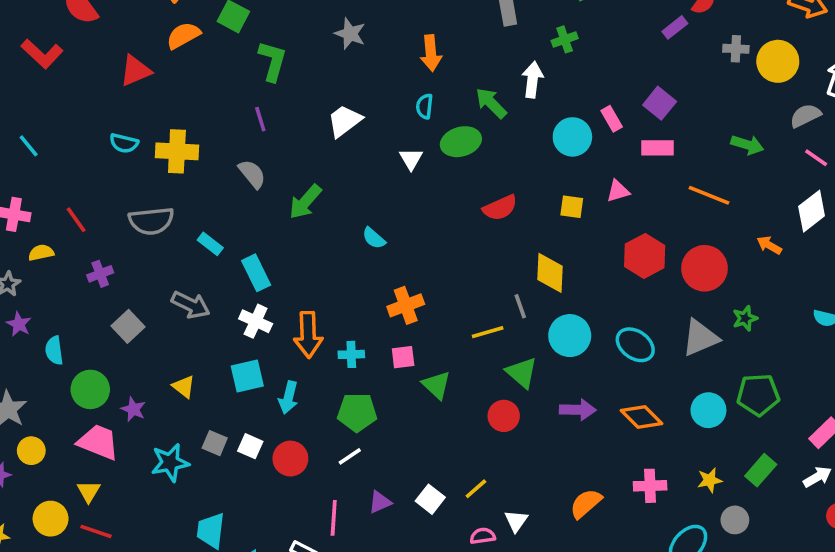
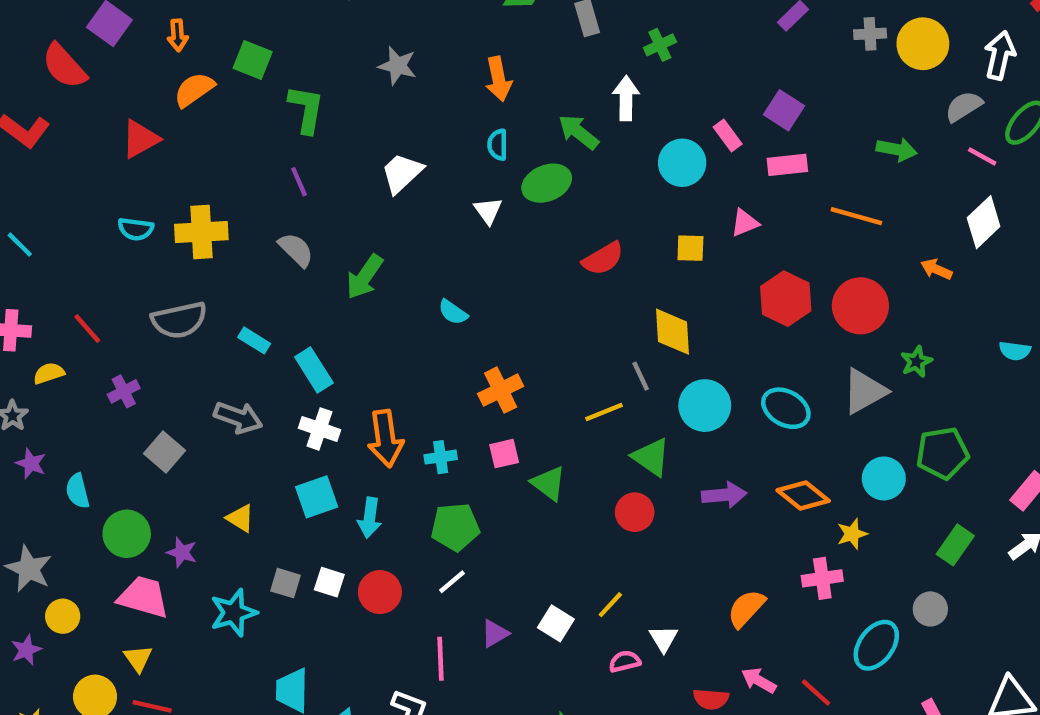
yellow star: (710, 480) -> (852, 534), moved

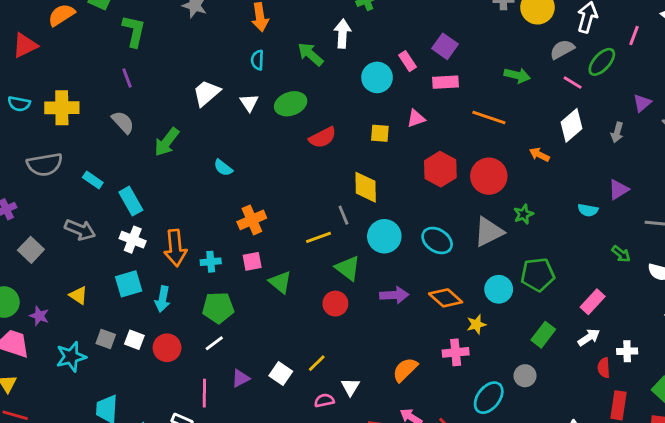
white trapezoid: (402, 173) -> (207, 93), moved
green ellipse: (547, 183) -> (291, 104), moved

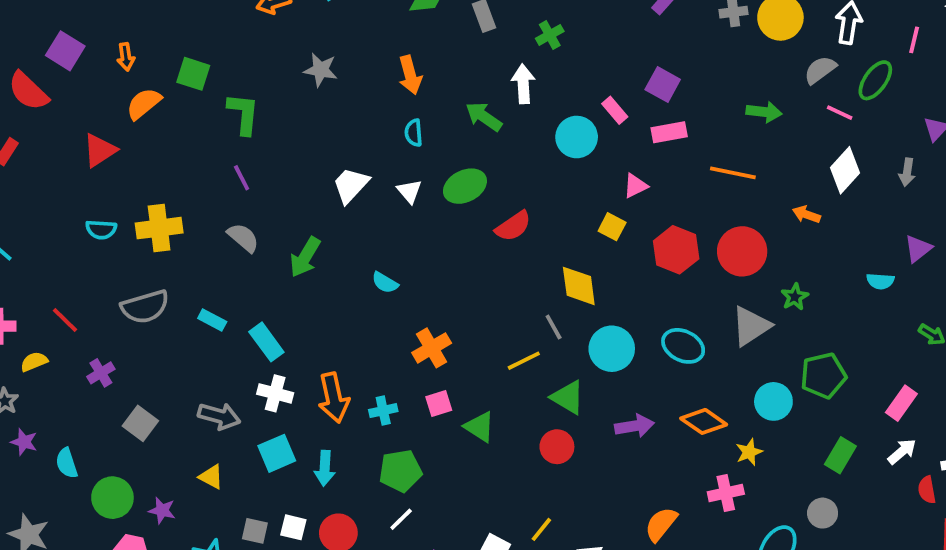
yellow square: (380, 133) -> (612, 227), moved, turned 30
gray arrow: (80, 230) -> (219, 416), moved

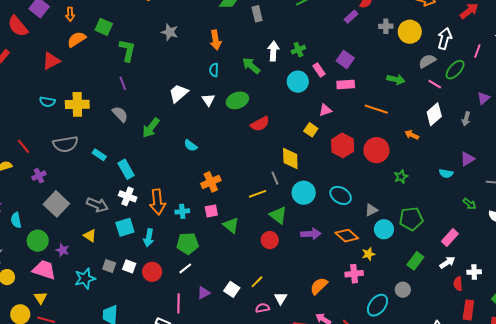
green cross: (550, 35) -> (298, 50), moved
gray triangle: (751, 326) -> (371, 210), moved, size x0.6
gray square: (140, 423) -> (56, 204), size x1.4

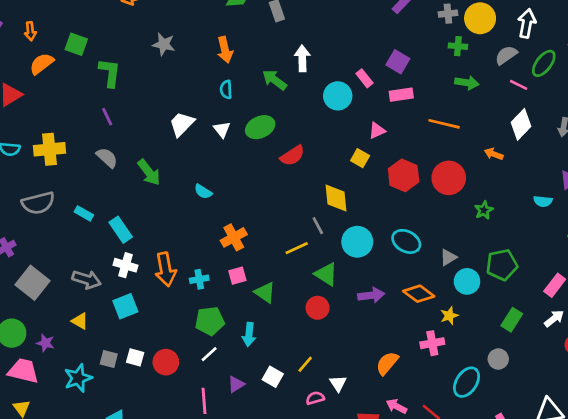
green cross: (298, 50) -> (458, 46), moved, turned 32
green arrow: (151, 128) -> (149, 172), turned -70
cyan arrow: (149, 238) -> (249, 335), moved

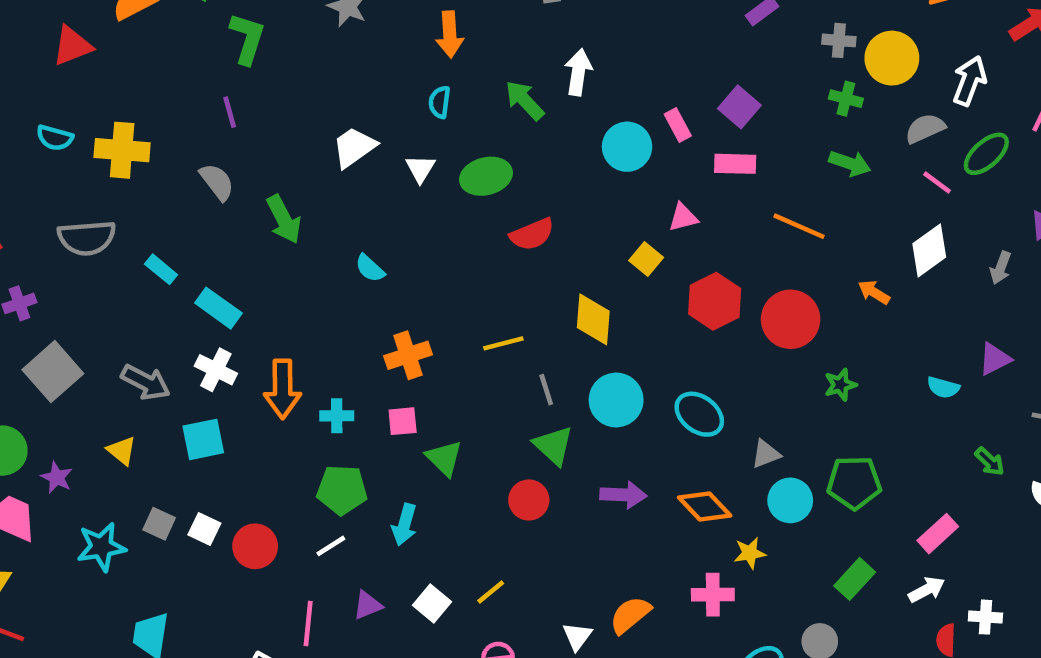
gray line: (318, 226) -> (546, 390), moved
cyan rectangle: (121, 230) -> (218, 308), turned -30
yellow line: (297, 248) -> (503, 343), moved
white triangle: (338, 383) -> (577, 636), moved

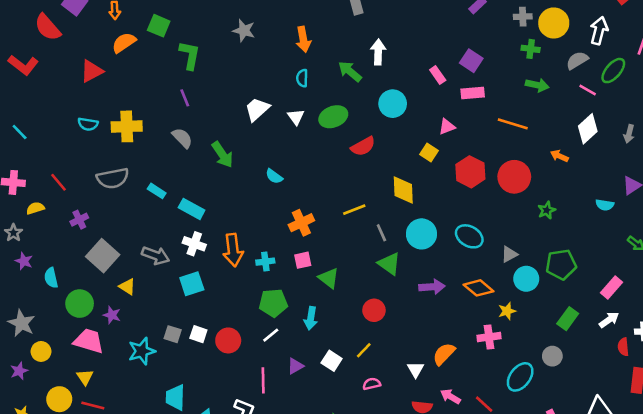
cyan circle: (627, 147) -> (393, 104), moved
yellow triangle: (122, 451) -> (127, 287), moved
red circle: (529, 500) -> (374, 310), moved

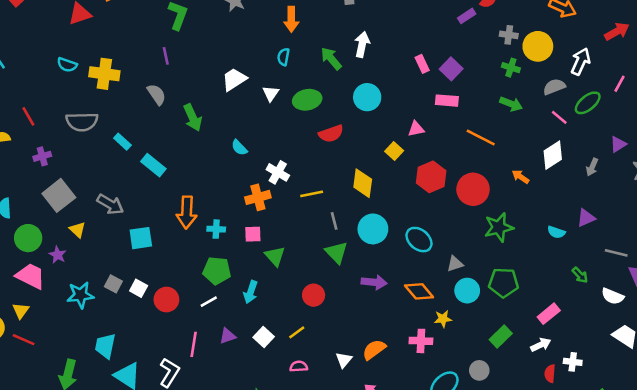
pink rectangle: (438, 75) -> (422, 64), moved
green star: (547, 210) -> (499, 227), size x1.6
white cross: (194, 244) -> (278, 172), moved

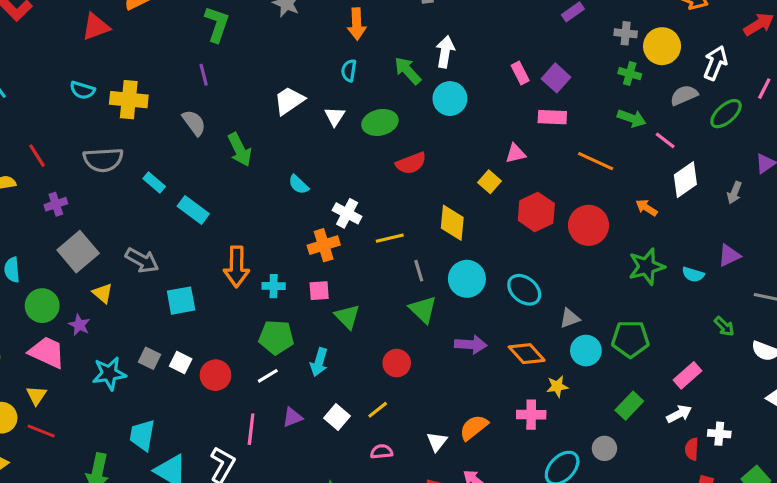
cyan circle: (367, 97) -> (450, 99), moved
pink line: (559, 117) -> (665, 140), moved
green star: (499, 227) -> (647, 267), moved

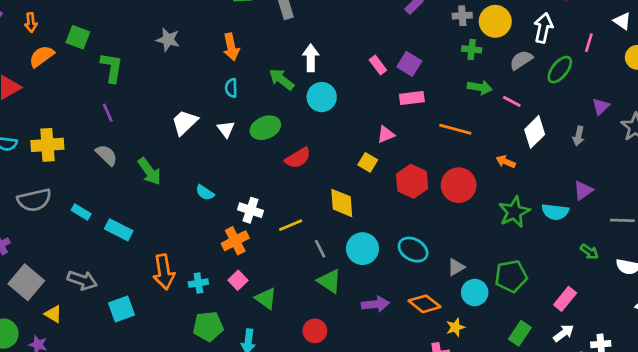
cyan semicircle: (693, 274) -> (555, 212), size x1.4
pink square: (319, 291) -> (238, 280), turned -30

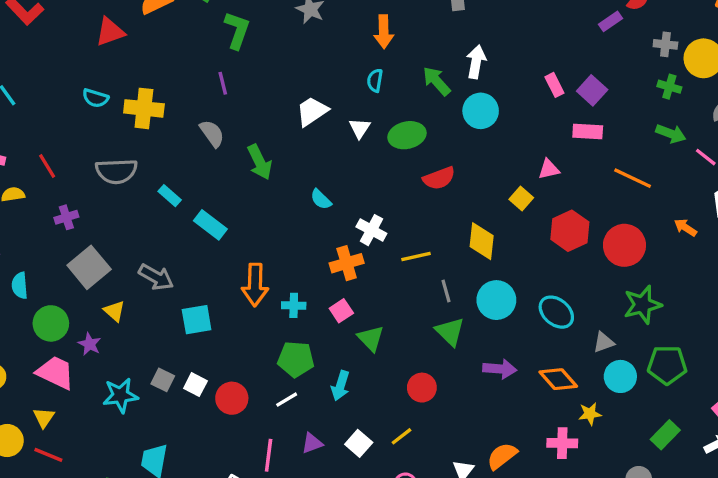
green star: (514, 212) -> (643, 305), moved

